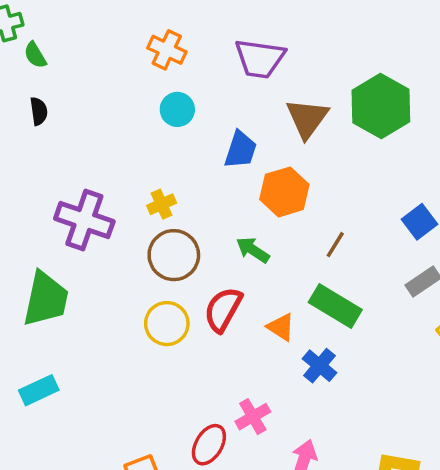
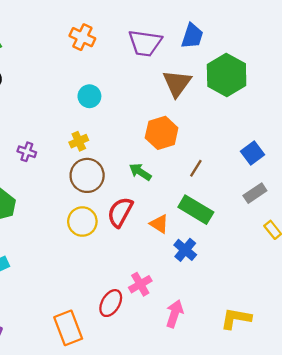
cyan circle: (177, 109) -> (89, 96), moved
blue trapezoid: (241, 150) -> (192, 36), moved
purple cross: (84, 220) -> (27, 152), size x0.5

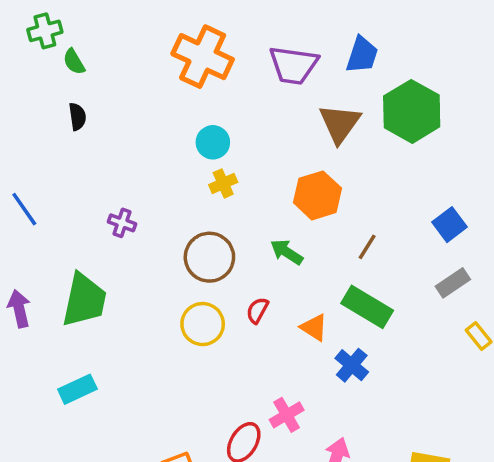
orange cross: (82, 37) -> (203, 57), size x1.6
yellow cross: (79, 141) -> (223, 183), moved
red semicircle: (120, 212) -> (257, 310), size x0.6

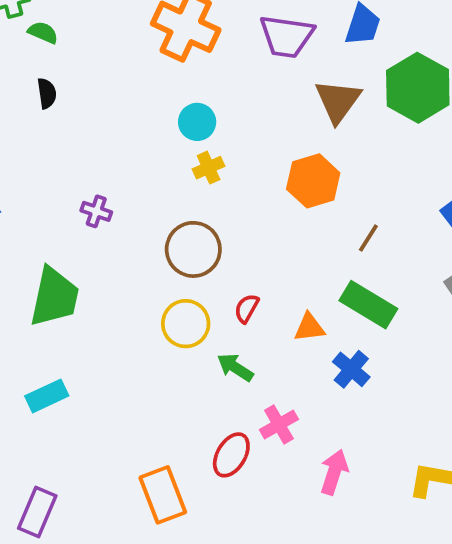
green semicircle: (74, 62) -> (43, 32), turned 144
green arrow: (287, 252) -> (235, 367), moved
orange triangle: (314, 327) -> (309, 327), turned -40

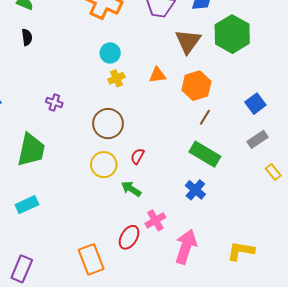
orange hexagon: (313, 181) -> (196, 86), moved
orange triangle: (309, 327) -> (157, 75), moved
pink arrow: (334, 472) -> (186, 247), size x1.4

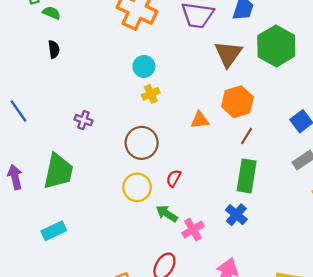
orange triangle: (157, 75) -> (200, 120), moved
green rectangle: (205, 154) -> (247, 176), turned 68
pink cross: (155, 220) -> (193, 230), moved

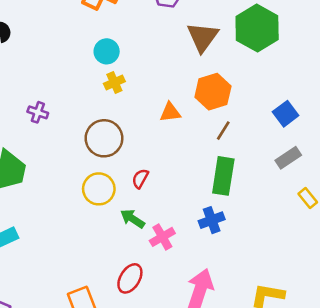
blue cross: (236, 215) -> (212, 220), turned 30

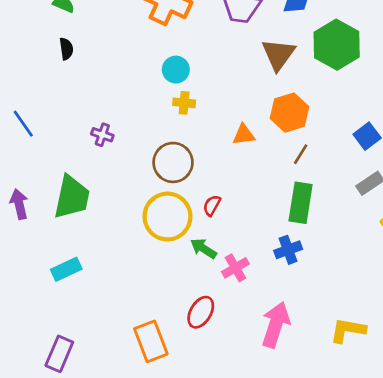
yellow cross: (114, 83) -> (184, 103), turned 30
yellow circle: (99, 189) -> (167, 217), size x1.4

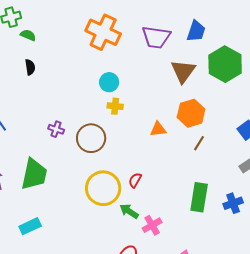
brown circle: (173, 162) -> (91, 138), moved
green rectangle: (301, 203) -> (199, 197), moved
blue cross: (288, 250) -> (233, 203), moved

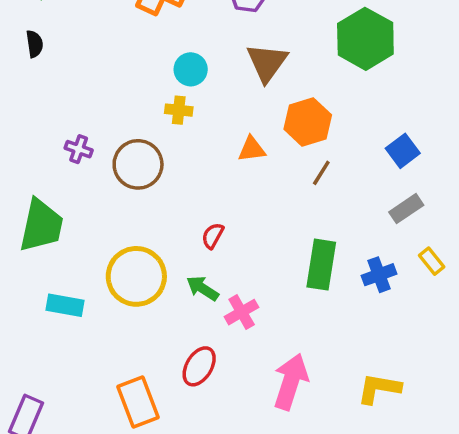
brown triangle: (183, 71) -> (267, 63), moved
cyan circle: (109, 82) -> (191, 69), moved
yellow circle: (103, 188) -> (136, 276), moved
cyan rectangle: (30, 226) -> (65, 305), moved, turned 35

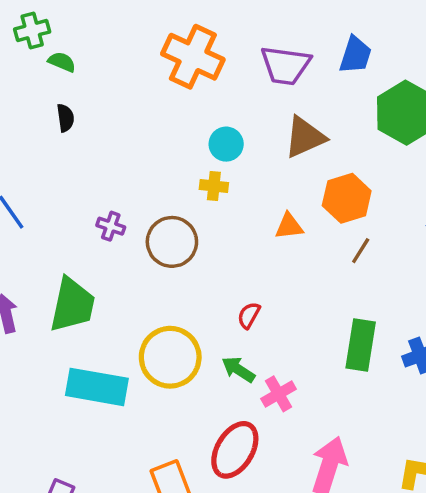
brown triangle: (267, 63) -> (305, 137), turned 30
cyan rectangle: (65, 305) -> (97, 387), size x1.6
red ellipse: (199, 366) -> (235, 450), size x1.4

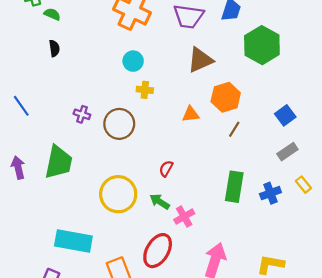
cyan circle: (226, 144) -> (133, 61), moved
cyan rectangle: (97, 387) -> (73, 241), moved

